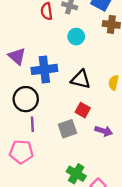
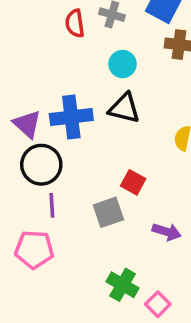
purple triangle: (17, 56) -> (27, 124), moved
black triangle: (81, 79) -> (124, 108), moved
purple arrow: (104, 131) -> (167, 232), moved

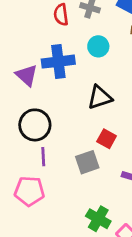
black triangle: (124, 108) -> (100, 97), moved, turned -32
blue cross: (71, 117) -> (58, 62), moved
purple triangle: (27, 124) -> (27, 75), moved

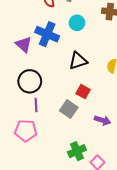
blue cross: (58, 62) -> (47, 34), turned 30
gray square: (87, 162) -> (69, 109), turned -36
green cross: (98, 219) -> (77, 151), turned 36

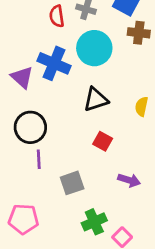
cyan circle: (77, 23) -> (94, 48), size x1.6
gray square: (69, 109) -> (72, 183), moved, turned 36
pink pentagon: (26, 131) -> (23, 219), moved

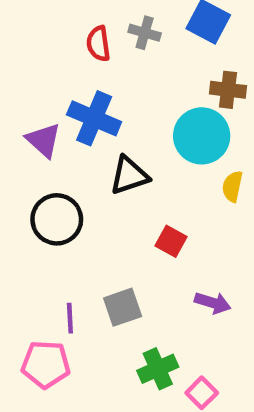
brown cross: (139, 33) -> (228, 90), moved
cyan circle: (94, 48) -> (202, 136), moved
black triangle: (96, 100) -> (129, 175), moved
purple line: (39, 159) -> (70, 318), moved

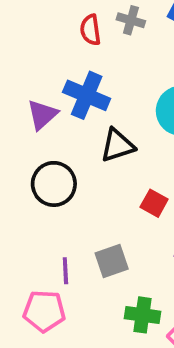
purple triangle: (44, 140) -> (42, 115), turned 36
green cross: (158, 369) -> (142, 315), turned 32

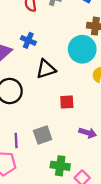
blue cross: (87, 95) -> (28, 40), size x0.6
red square: (154, 203) -> (67, 102), turned -32

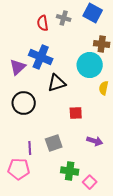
blue cross: (28, 40) -> (41, 57), size x1.6

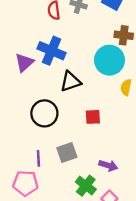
black circle: (24, 103) -> (44, 113), moved
purple arrow: (95, 141) -> (108, 165), moved
green cross: (70, 171) -> (86, 186), turned 30

